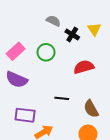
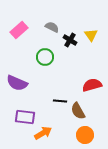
pink rectangle: (16, 51) -> (19, 30), moved
red semicircle: (84, 67) -> (92, 85), moved
brown semicircle: (91, 109) -> (78, 111), moved

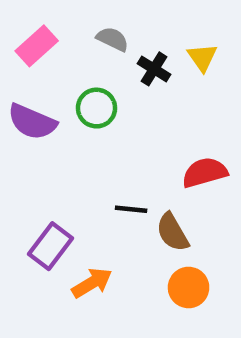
purple semicircle: (17, 83) -> (32, 122), moved
purple rectangle: (25, 117) -> (50, 246), turned -60

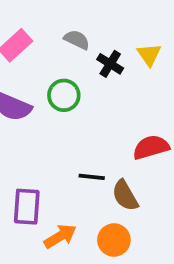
purple rectangle: (50, 246) -> (27, 207), turned -33
orange circle: (189, 287) -> (114, 240), moved

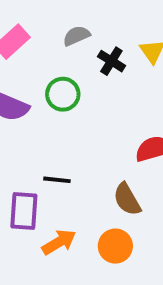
gray semicircle: (77, 40) -> (76, 36), turned -50
black line: (92, 177) -> (57, 180), moved

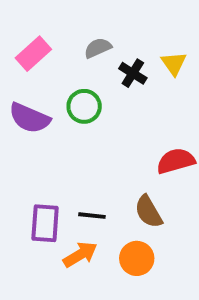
black line: (57, 180) -> (92, 216), moved

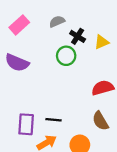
yellow triangle: (174, 63) -> (102, 42), moved, turned 42
green circle: (84, 106) -> (66, 56), moved
brown semicircle: (148, 212) -> (100, 121), moved

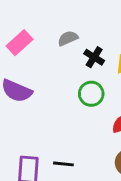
green circle: (66, 56) -> (91, 94), moved

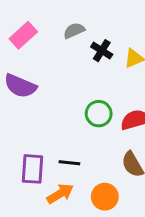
green circle: (91, 94) -> (99, 114), moved

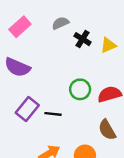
black line: (69, 163) -> (53, 114), moved
purple rectangle: (33, 169) -> (27, 109), moved, turned 35

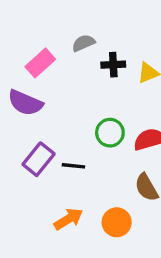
pink rectangle: (20, 27) -> (40, 63), moved
black cross: (83, 39) -> (113, 65), turned -35

